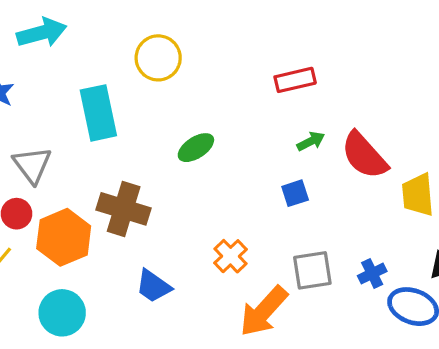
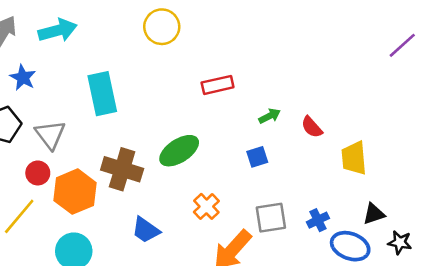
yellow circle: (158, 58) -> (162, 27), moved
red rectangle: (295, 80) -> (218, 85), moved
green ellipse: (196, 148) -> (179, 151), moved, size x1.4
red semicircle: (364, 155) -> (312, 127), size x0.6

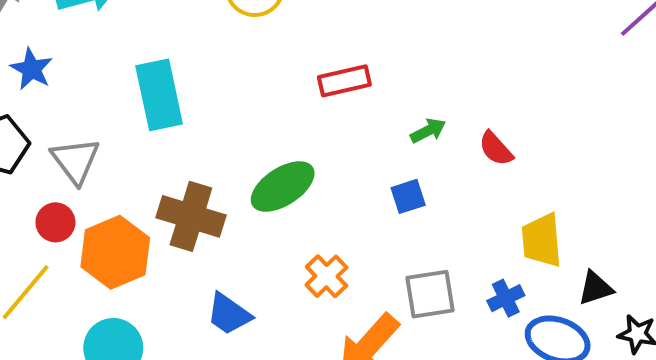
yellow trapezoid: (354, 158) -> (542, 240), moved

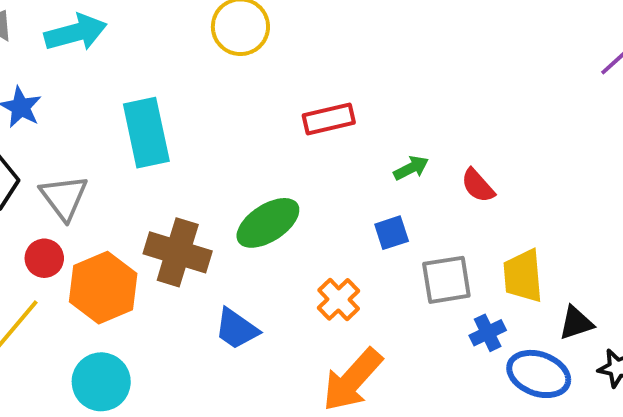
orange cross: (326, 276) -> (339, 299), moved
gray square: (430, 294) -> (446, 280), moved
blue trapezoid: (229, 314) -> (237, 329), moved

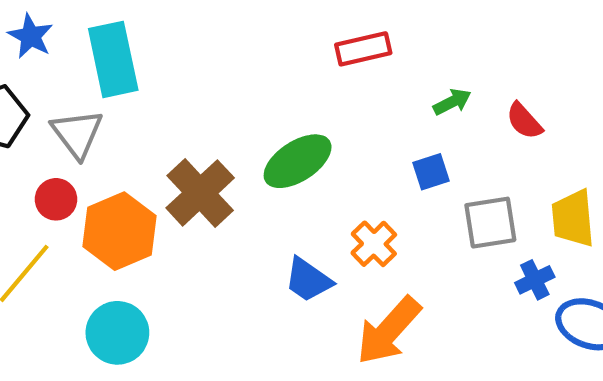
cyan rectangle: (146, 133) -> (113, 59), moved
brown cross: (178, 252) -> (200, 193), turned 30
blue trapezoid: (237, 329) -> (308, 280), moved

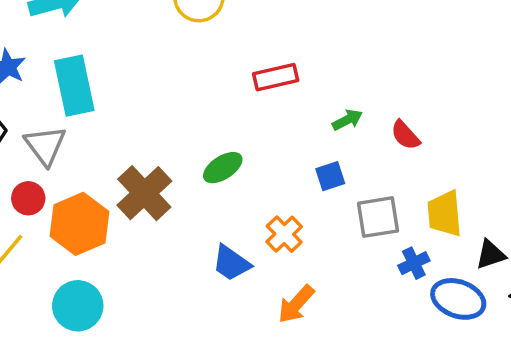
green ellipse: (298, 161) -> (223, 168), size x0.7
orange arrow: (389, 331) -> (296, 304), size x0.7

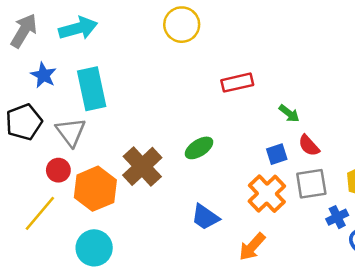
green arrow: (347, 120) -> (289, 113), turned 65
red semicircle: (405, 135) -> (309, 145), moved
orange cross: (284, 234) -> (267, 194), moved, size x1.4

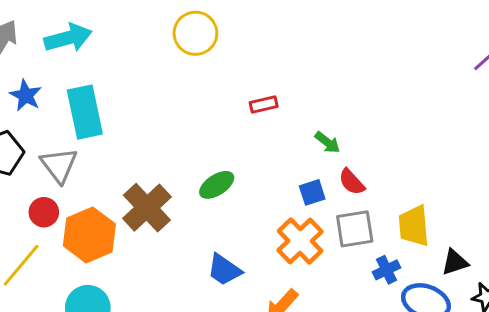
red rectangle: (237, 83) -> (264, 105), size x0.7

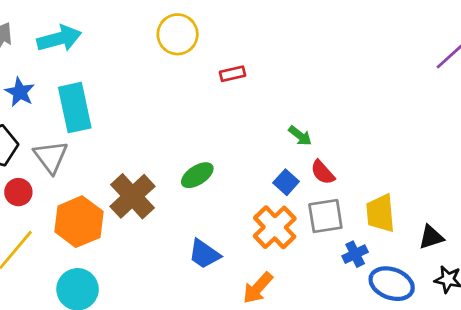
red rectangle: (264, 105) -> (232, 74), moved
blue square: (312, 192) -> (286, 182), turned -30
red circle: (44, 212) -> (18, 192), moved
black triangle: (455, 262) -> (431, 237), moved

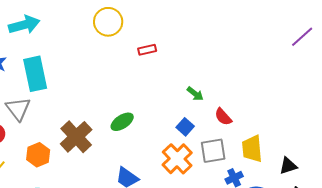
red semicircle: (323, 172) -> (223, 117), moved
orange hexagon: (79, 222) -> (38, 155), size x0.7

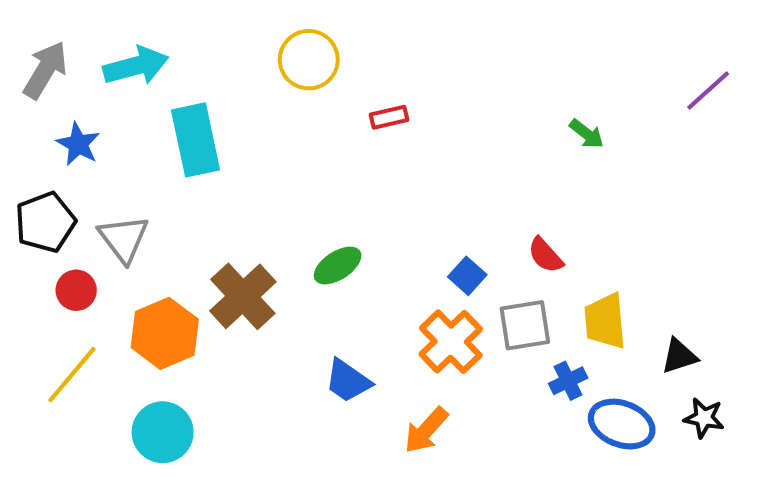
cyan rectangle: (35, 74) -> (196, 140), moved
green arrow: (195, 94) -> (587, 134), moved
orange hexagon: (38, 155) -> (165, 333), size x1.4

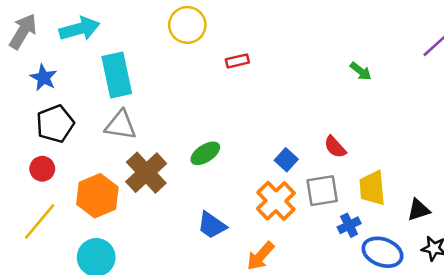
black pentagon: (45, 222) -> (55, 124), moved
gray triangle: (123, 239) -> (121, 125), moved, turned -44

